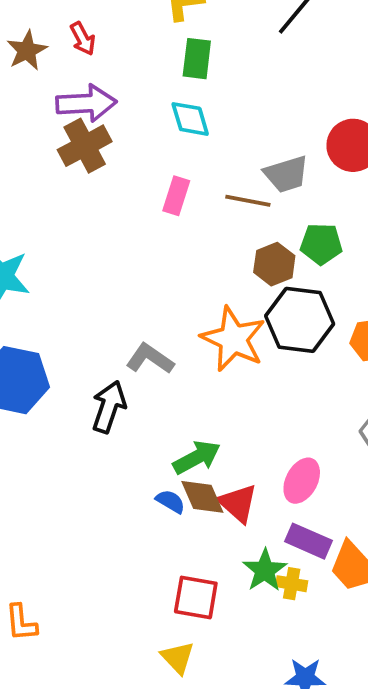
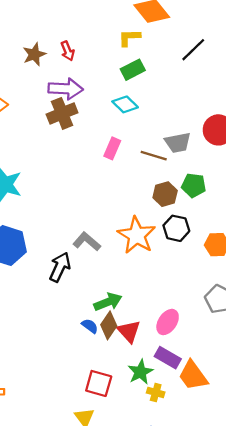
green rectangle: (197, 59) -> (133, 70), turned 50
cyan diamond: (190, 119) -> (125, 104), turned -35
black hexagon: (300, 320) -> (176, 228), size x0.7
brown diamond: (202, 497) -> (109, 325), turned 52
yellow cross: (292, 584) -> (156, 393), moved

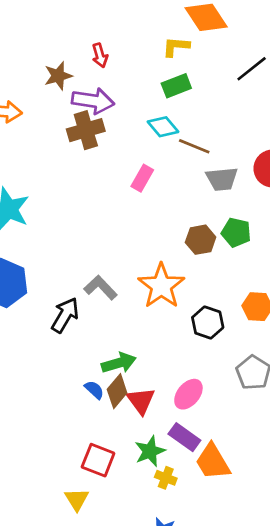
brown star: (34, 54) -> (58, 76), moved
brown line: (154, 156) -> (194, 146), moved
black hexagon: (176, 228) -> (208, 322), moved

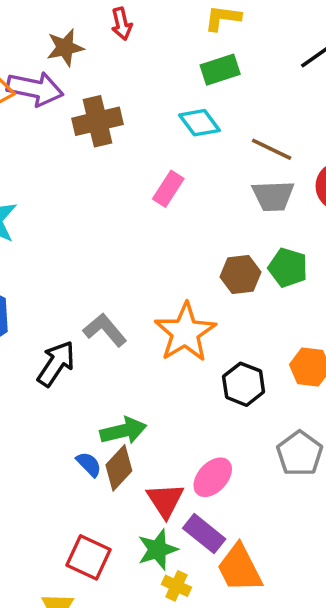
purple arrow: (93, 101) -> (35, 89), moved
brown line: (194, 146) -> (272, 149), moved
red triangle: (141, 401) -> (165, 500), moved

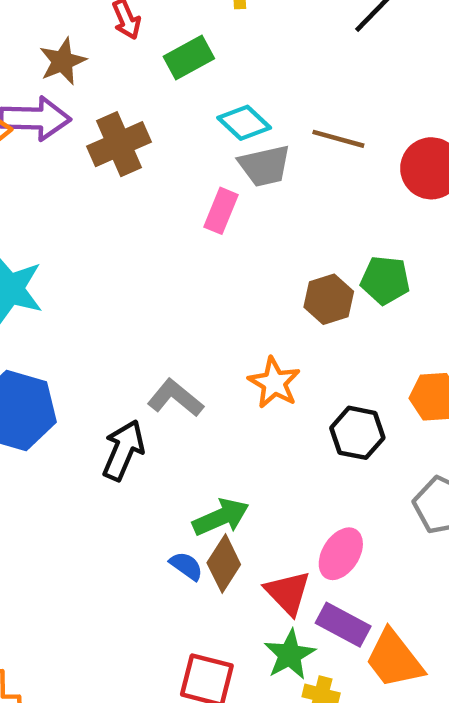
green rectangle: (220, 70) -> (189, 58), moved
gray trapezoid: (273, 196) -> (265, 166), moved
orange star: (185, 332) -> (274, 383), size x0.7

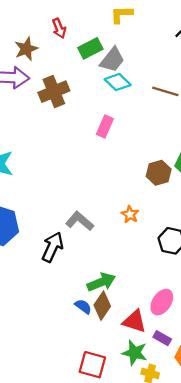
gray trapezoid: (265, 166) -> (112, 60), moved, turned -40
orange star: (274, 383) -> (130, 214), size x0.7
red triangle: (288, 593) -> (134, 321), turned -30
purple rectangle: (343, 625) -> (162, 338), size x0.7
green star: (290, 655) -> (135, 353), turned -30

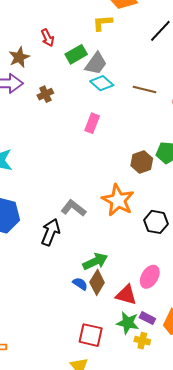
brown cross: (54, 92) -> (45, 94), size x0.6
orange star: (130, 214) -> (118, 200), size x2.0
purple rectangle: (162, 338) -> (147, 318), moved

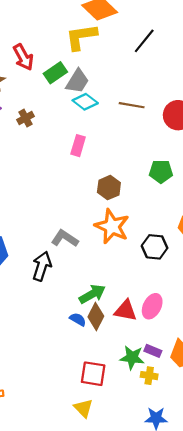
yellow L-shape: (102, 23) -> (81, 37), size x1.5
red arrow: (48, 38) -> (23, 57), size x1.4
brown hexagon: (142, 162) -> (109, 188), moved
red triangle: (126, 295) -> (126, 311), moved

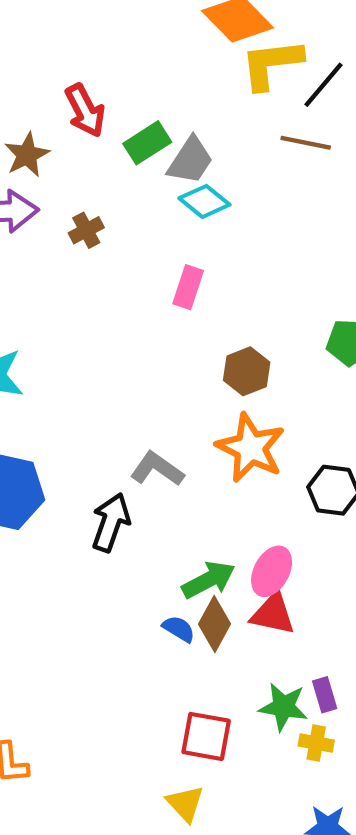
yellow L-shape: (81, 37) -> (271, 64), moved
brown line: (132, 105) -> (306, 143), moved
pink ellipse: (152, 306) -> (272, 571), moved
purple rectangle: (153, 351) -> (325, 695), turned 49

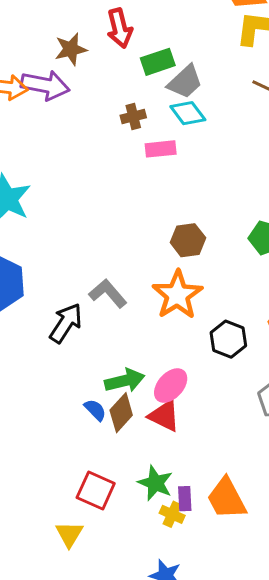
brown cross: (86, 230) -> (133, 116), moved
pink rectangle: (188, 287) -> (161, 149), moved, turned 52
purple rectangle: (325, 695) -> (185, 499), moved

